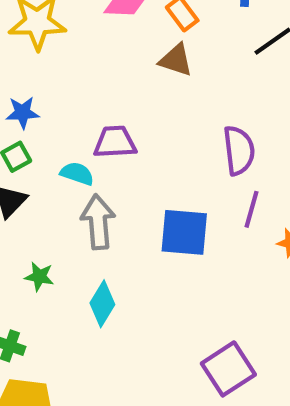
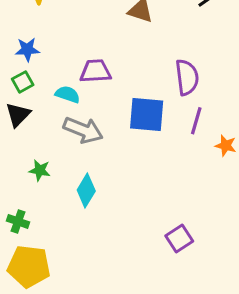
gray arrow: (98, 222) -> (83, 130), turned 117
blue square: (184, 232) -> (147, 115), moved
purple square: (228, 369) -> (179, 239), size x0.7

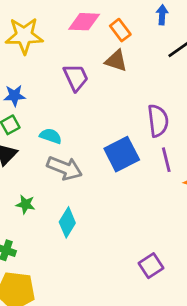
purple trapezoid: (95, 71) -> (76, 77), moved, turned 68
blue square: (147, 115) -> (122, 154), turned -32
purple line: (196, 121) -> (166, 160), turned -30

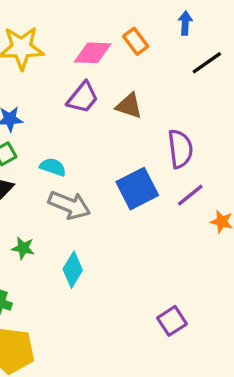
pink diamond: (84, 22) -> (93, 53), moved
brown triangle: (116, 61) -> (129, 106), moved
purple trapezoid: (76, 77) -> (83, 98), turned 64
purple line: (166, 160) -> (190, 195), turned 65

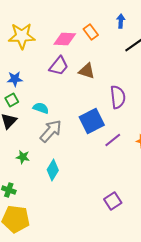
purple line: (190, 195) -> (113, 140), moved
gray arrow: (69, 205) -> (51, 131), turned -70

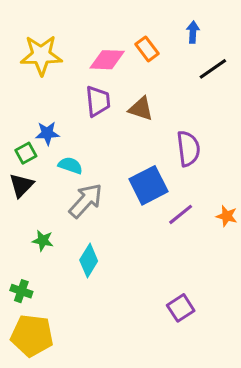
purple trapezoid: (59, 66) -> (98, 101), turned -45
blue star: (15, 79) -> (47, 133), moved

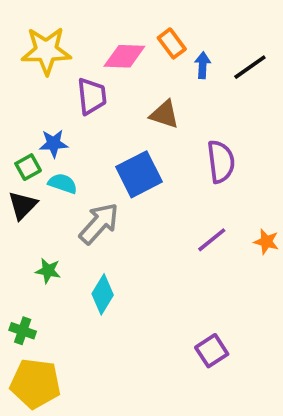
blue arrow: (193, 32) -> (203, 65), moved
purple trapezoid: (98, 101) -> (92, 96), moved
cyan semicircle: (70, 165) -> (63, 183), moved
blue square: (148, 185) -> (139, 174), moved

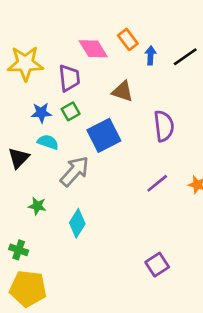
yellow star: (46, 51) -> (25, 63), moved
pink diamond: (124, 56) -> (93, 49), turned 56
green square: (28, 167) -> (71, 111), moved

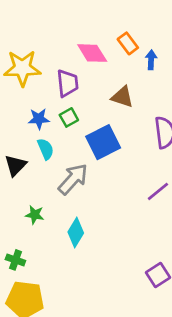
cyan semicircle: (48, 142) -> (46, 149), turned 48

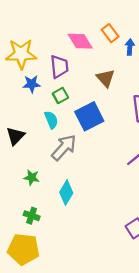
brown triangle: (122, 97) -> (106, 78), turned 30
blue star: (39, 119) -> (32, 84), moved
cyan semicircle: (46, 149) -> (51, 120), moved
green cross: (15, 260) -> (32, 216), moved

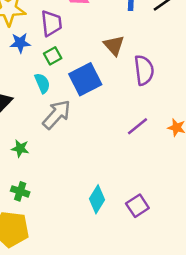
brown triangle: (106, 78) -> (114, 45), moved
cyan diamond: (66, 193) -> (97, 199), moved

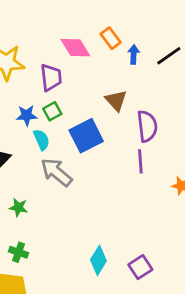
blue star: (20, 43) -> (27, 115), moved
gray arrow: (57, 115) -> (56, 172), turned -92
purple line: (137, 126) -> (140, 161), moved, turned -55

